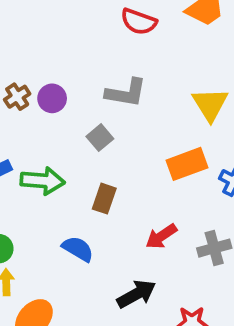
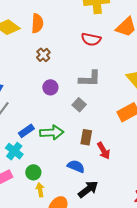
brown cross: (17, 97) -> (43, 55), moved
red arrow: (161, 236) -> (104, 151), moved, turned -78
black arrow: (136, 294) -> (88, 189), moved

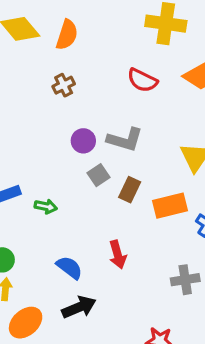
purple circle: (50, 87) -> (83, 141), moved
green arrow: (52, 132) -> (46, 206), size x0.6
brown rectangle: (86, 137) -> (130, 190), moved

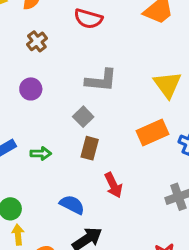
red semicircle: (142, 80) -> (88, 19), moved
purple circle: (83, 141) -> (31, 89), moved
brown rectangle: (130, 190) -> (90, 148), moved

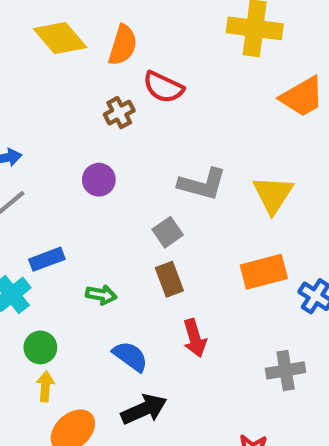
red semicircle: (88, 19) -> (163, 87), moved
yellow triangle: (167, 85) -> (273, 194), moved
brown rectangle: (90, 148) -> (169, 279), turned -45
green arrow: (41, 154) -> (101, 295), moved

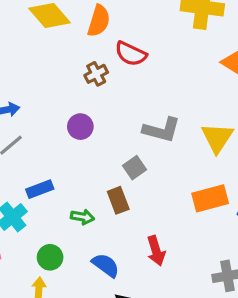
brown rectangle: (169, 279) -> (118, 200), moved
green circle: (40, 347) -> (50, 257), moved

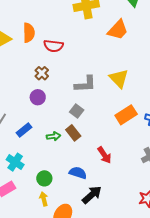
brown cross: (96, 74) -> (42, 73), moved
blue rectangle: (40, 189) -> (24, 130), moved
green arrow: (82, 217) -> (53, 136), moved

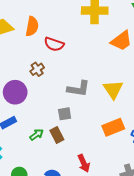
purple circle: (38, 97) -> (15, 92), moved, size x1.5
gray square: (77, 111) -> (65, 114), turned 32
green arrow: (53, 136) -> (37, 135), turned -40

